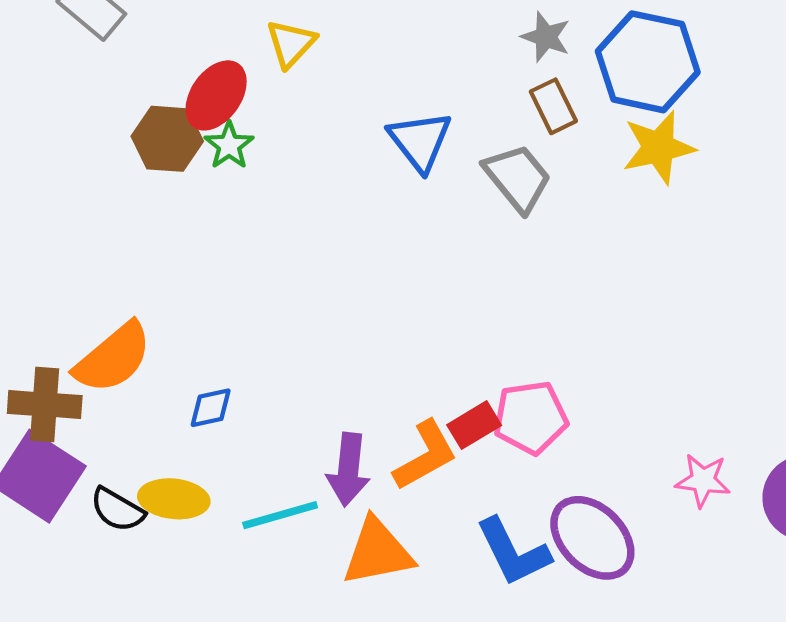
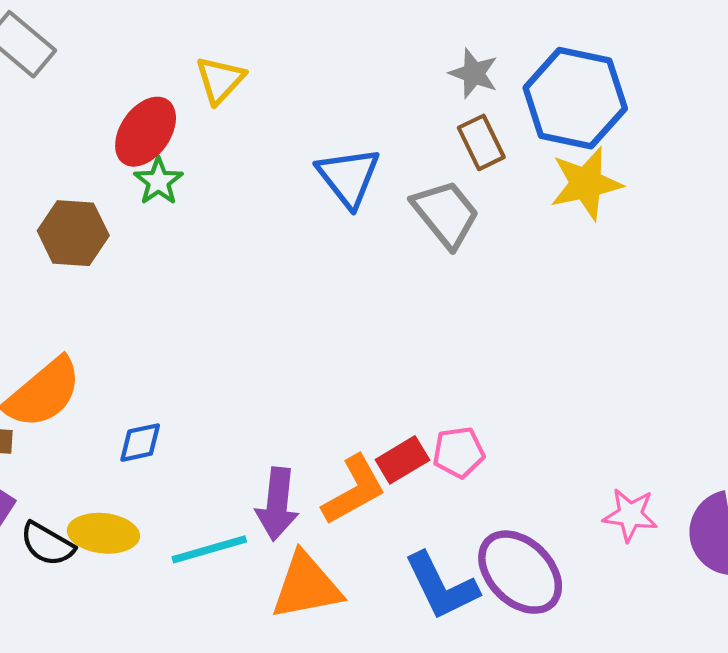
brown hexagon: (167, 139) -> (73, 233), moved
pink pentagon: (531, 418) -> (459, 452), size x0.7

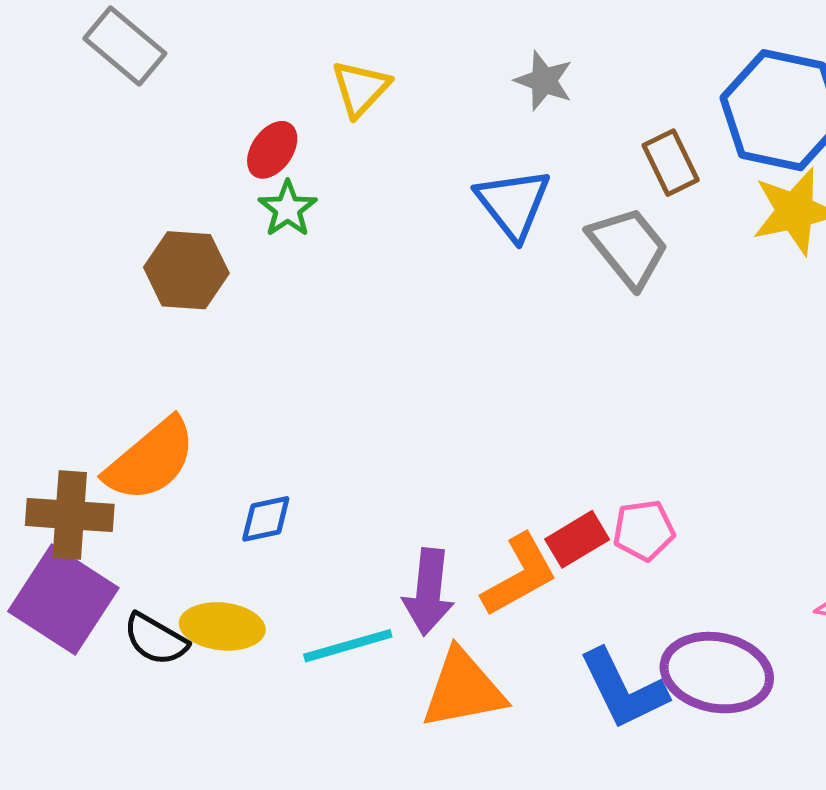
gray star: (474, 73) -> (544, 81), moved
red ellipse: (146, 132) -> (272, 150), size x0.7
purple ellipse: (520, 572) -> (717, 673), turned -34

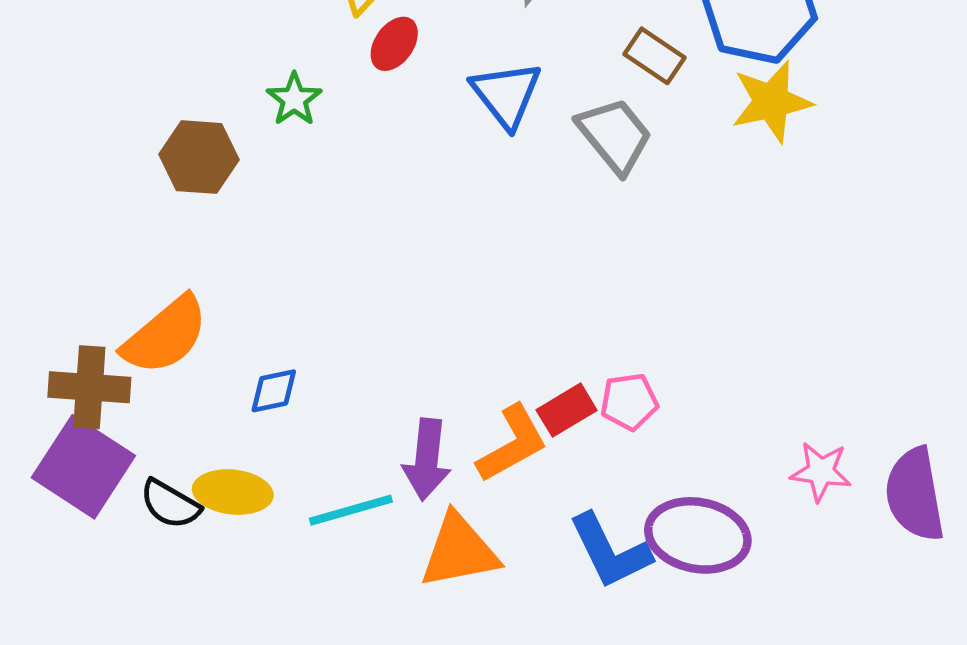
red ellipse: (272, 150) -> (394, 44), moved
brown rectangle: (671, 163) -> (654, 56), turned -30

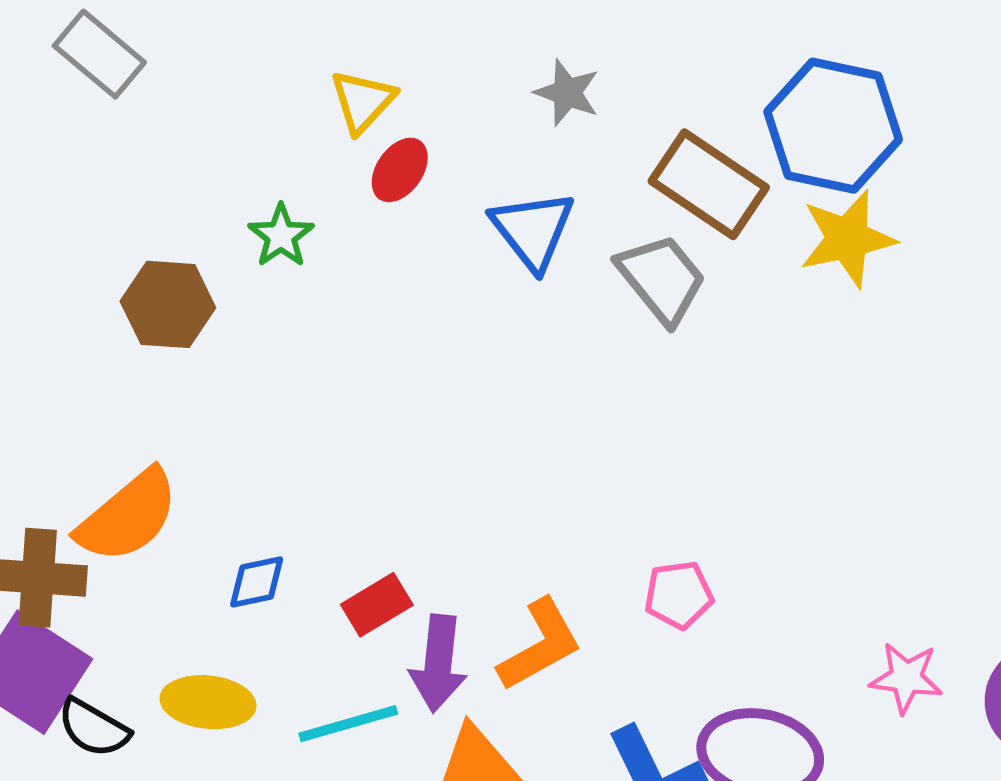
brown rectangle: (654, 56) -> (709, 184), size x1.6
red rectangle: (567, 410) -> (377, 605), moved
black semicircle: (170, 504) -> (94, 728), moved

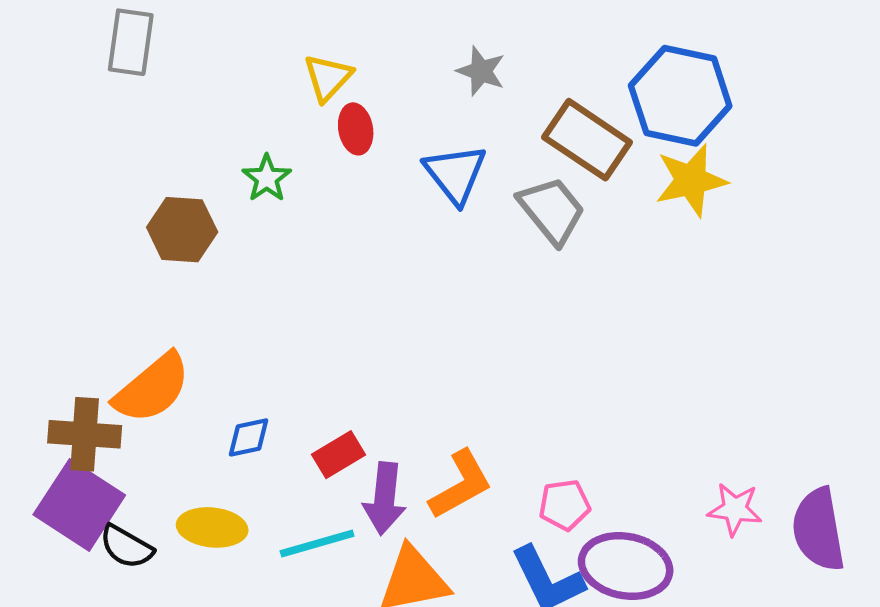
gray rectangle: (99, 54) -> (131, 42), turned 58
red ellipse: (400, 170) -> (356, 129), turned -45
pink pentagon: (679, 595) -> (565, 505), moved

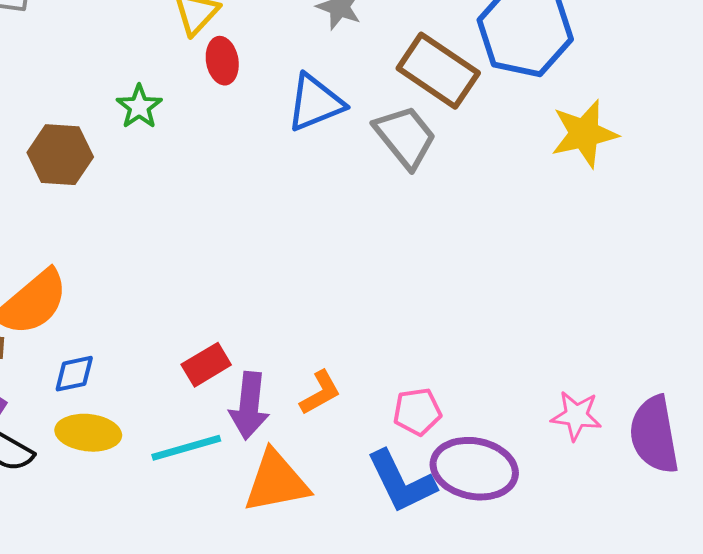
blue triangle: (455, 174) -> (315, 103), turned 46
yellow star: (691, 180) -> (584, 134), moved
blue diamond: (249, 437) -> (74, 374), moved
orange L-shape: (461, 485) -> (320, 393), size x0.7

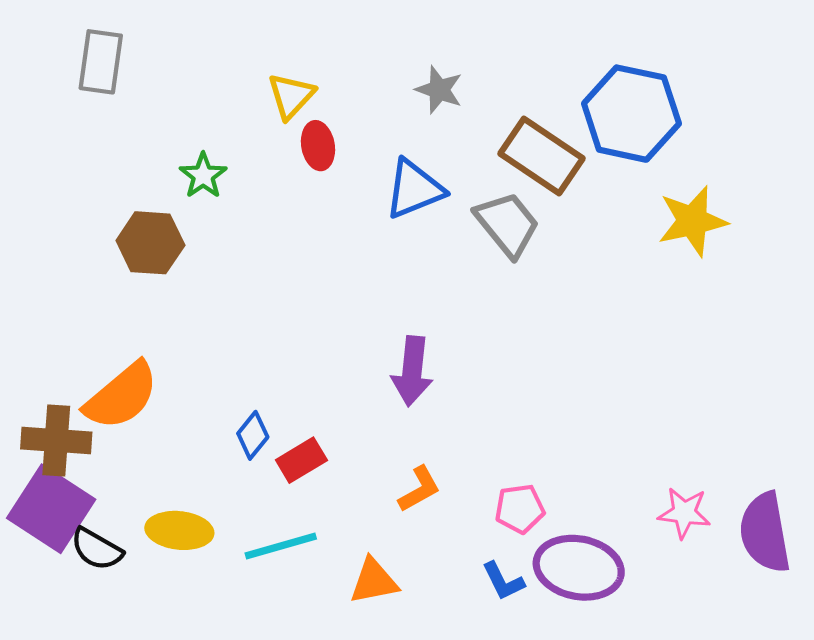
green star: (139, 107) -> (203, 176), moved
blue diamond: (74, 374) -> (253, 435), moved, turned -39
purple arrow: (249, 406) -> (412, 371), moved
orange triangle: (276, 482) -> (374, 581), size x0.7
blue L-shape: (401, 482) -> (503, 581), size x0.6

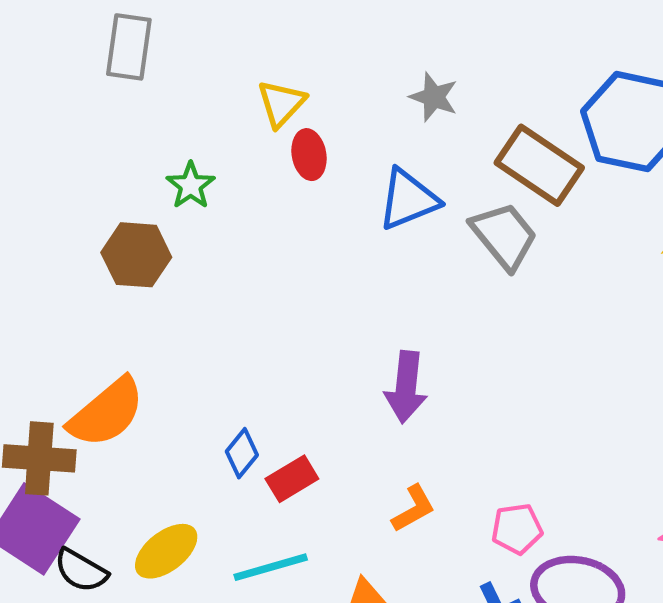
gray rectangle: (101, 62) -> (129, 47), moved
yellow ellipse: (179, 530) -> (166, 551), turned -44

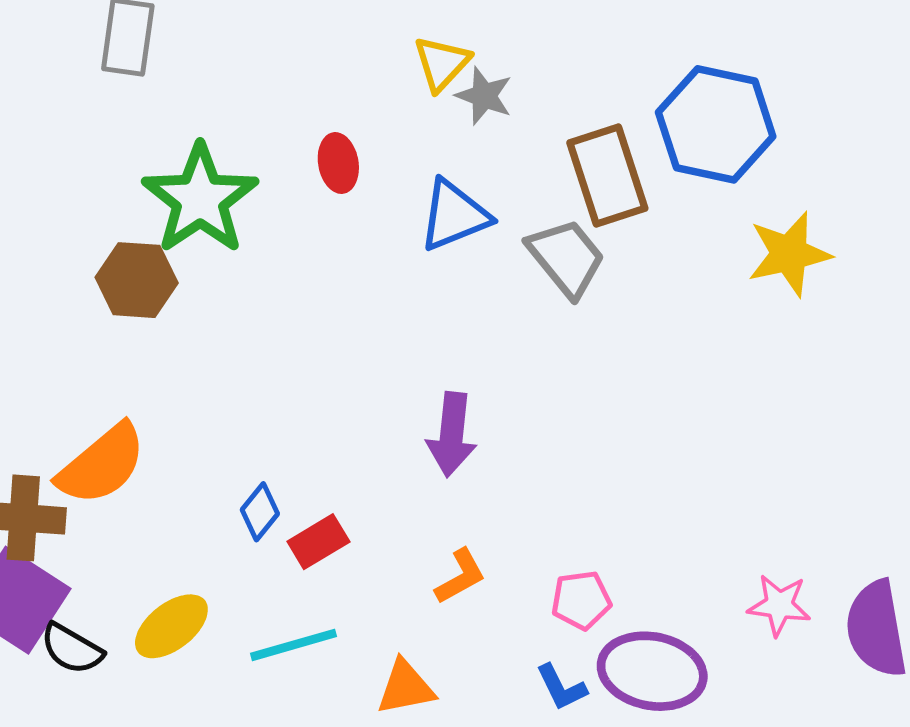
yellow triangle: (281, 103) -> (442, 63), moved
brown rectangle: (539, 165) -> (607, 175), turned 38
green star: (191, 186) -> (200, 199), size x2.0

